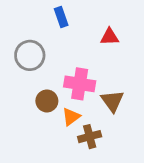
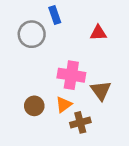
gray circle: (30, 55) -> (32, 34), moved
brown circle: (47, 101) -> (34, 106), moved

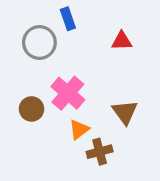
pink cross: (71, 75) -> (68, 93), moved, turned 32
brown circle: (34, 106) -> (32, 109), moved

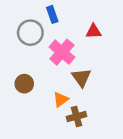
pink cross: (68, 93) -> (62, 52), moved
brown triangle: (125, 112) -> (81, 78), moved

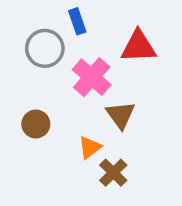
red triangle: (94, 31) -> (138, 47), size x1.5
brown cross: (77, 117) -> (113, 173), turned -30

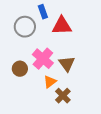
red triangle: (138, 47) -> (62, 26), moved
pink cross: (92, 77) -> (43, 59), moved

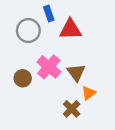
orange triangle: (50, 82) -> (89, 93), moved

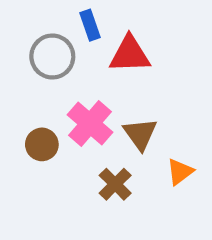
orange triangle: (89, 93) -> (180, 172), moved
brown cross: (72, 109) -> (115, 184), moved

